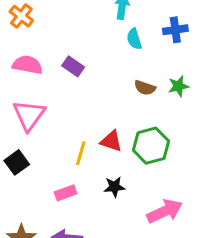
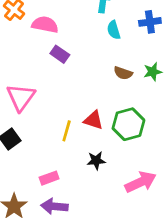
pink semicircle: (27, 65) -> (45, 25), moved
pink rectangle: (66, 193) -> (49, 178), moved

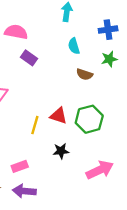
cyan semicircle: (114, 30) -> (74, 46), moved
green star: (153, 72) -> (109, 59), moved

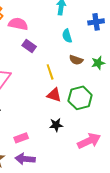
green star: (109, 59) -> (98, 63), moved
yellow line: (35, 125) -> (50, 72), moved, turned -35

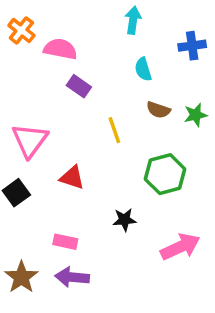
red triangle: (54, 95) -> (72, 177), moved
pink rectangle: (21, 138) -> (65, 242), turned 32

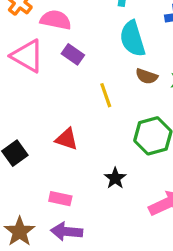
cyan semicircle: (143, 69) -> (132, 39), size x1.6
pink triangle: (30, 140) -> (27, 56), moved, turned -36
black star: (125, 220) -> (115, 178), turned -30

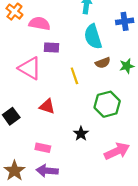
purple rectangle: (73, 54) -> (52, 48), turned -32
pink triangle: (27, 56) -> (30, 68), moved
brown semicircle: (147, 76) -> (103, 63), turned -40

